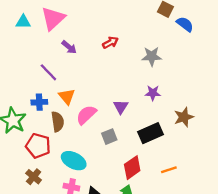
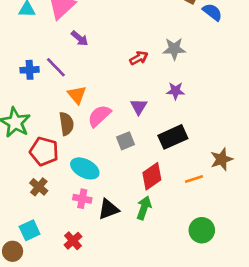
red arrow: (110, 43) -> (139, 58), moved
blue cross: (39, 102) -> (30, 70), moved
brown star: (184, 117) -> (222, 159), moved

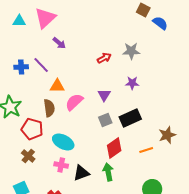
orange triangle: (77, 95) -> (57, 86), turned -49
gray square: (126, 141) -> (105, 120), moved
green arrow: (144, 208) -> (108, 172), turned -30

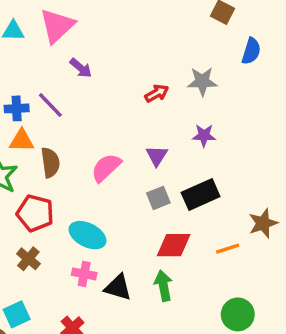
blue semicircle: (160, 23) -> (251, 51), moved, turned 70
orange triangle: (57, 86) -> (22, 141), moved
brown semicircle: (49, 108) -> (50, 162), moved
red diamond: (114, 148) -> (174, 245), turned 35
black triangle: (81, 173) -> (118, 287), turned 36

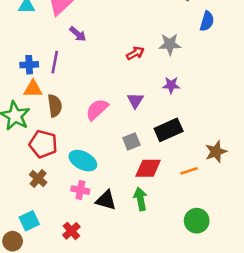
purple line: (50, 105) -> (55, 62), turned 55
gray square: (158, 198) -> (131, 141), moved

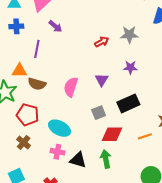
blue cross: (29, 65) -> (16, 26), moved
brown semicircle: (55, 106) -> (37, 84), turned 114
pink semicircle: (97, 109) -> (71, 87), turned -30

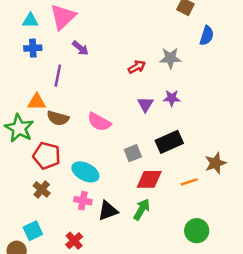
purple triangle: (102, 80) -> (145, 104), moved
pink semicircle: (71, 87) -> (99, 122), turned -78
green arrow: (106, 159) -> (142, 209), turned 42
black triangle: (78, 160) -> (108, 211), turned -36

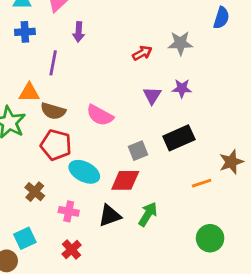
purple arrow: (80, 48) -> (79, 32), turned 54
red pentagon: (47, 156) -> (56, 145), moved
red diamond: (149, 179) -> (125, 180), moved
pink cross: (83, 201) -> (69, 211), moved

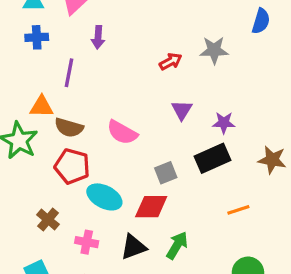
purple star: (182, 88) -> (224, 123), moved
brown star: (231, 162) -> (272, 160), moved, turned 30

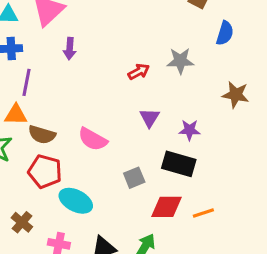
purple line: (69, 73) -> (27, 82), moved
black rectangle: (212, 158) -> (179, 164), turned 40
brown star: (272, 160) -> (236, 95), moved
red diamond: (151, 207) -> (166, 207), moved

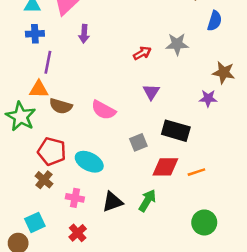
purple star: (190, 130) -> (208, 98), moved
red pentagon: (45, 172) -> (52, 151), moved

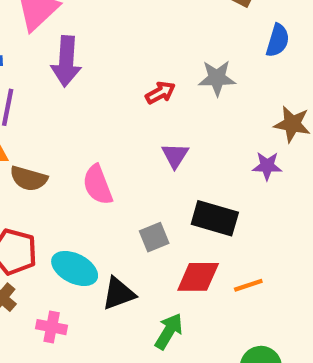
purple arrow: (84, 34) -> (66, 61), size x1.6
pink semicircle: (103, 110) -> (98, 185), turned 40
black triangle: (112, 202) -> (119, 294), moved

